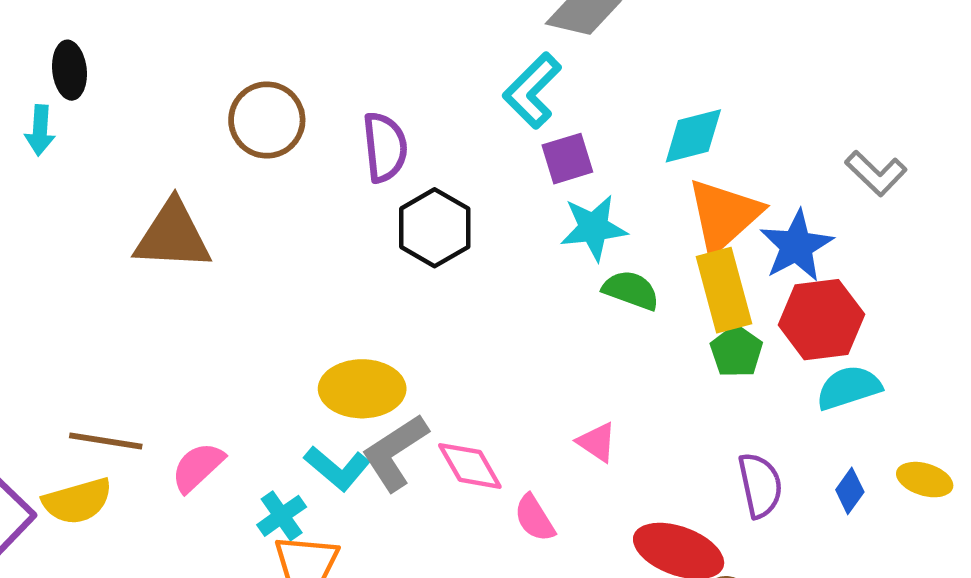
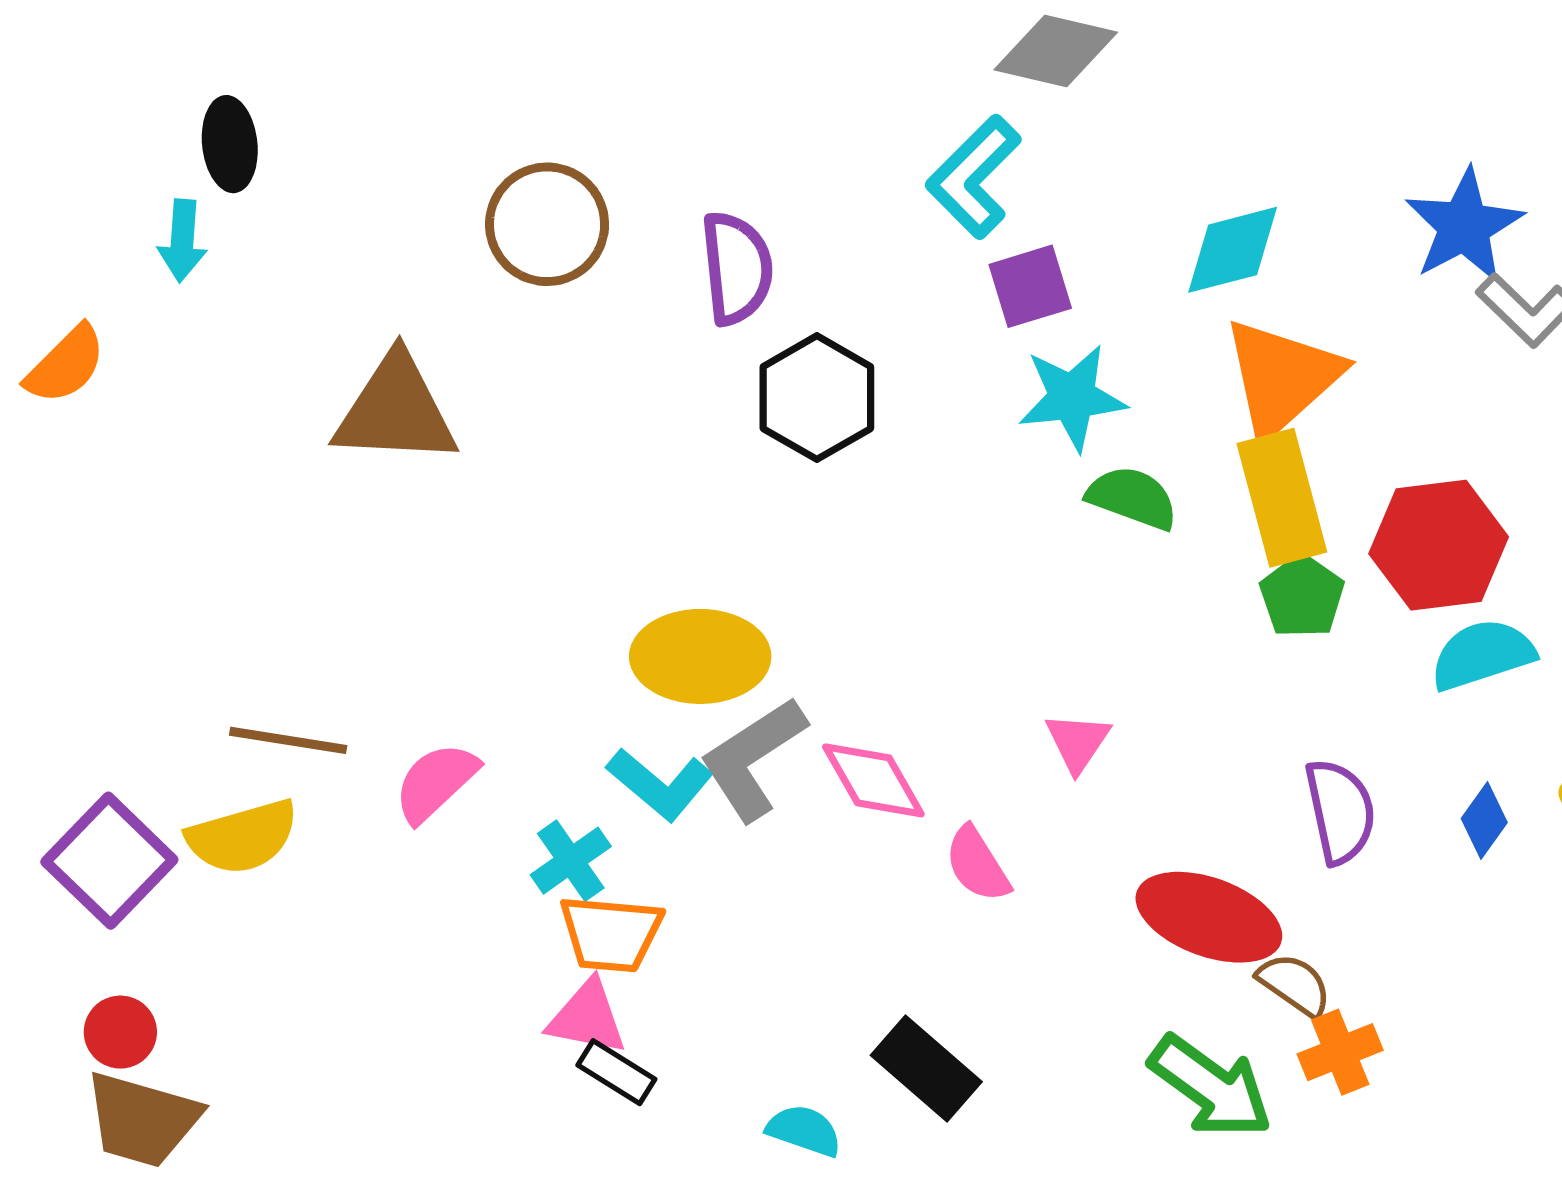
blue star: (797, 246) -> (1464, 226), moved
pink triangle: (597, 442) -> (1078, 742), turned 30

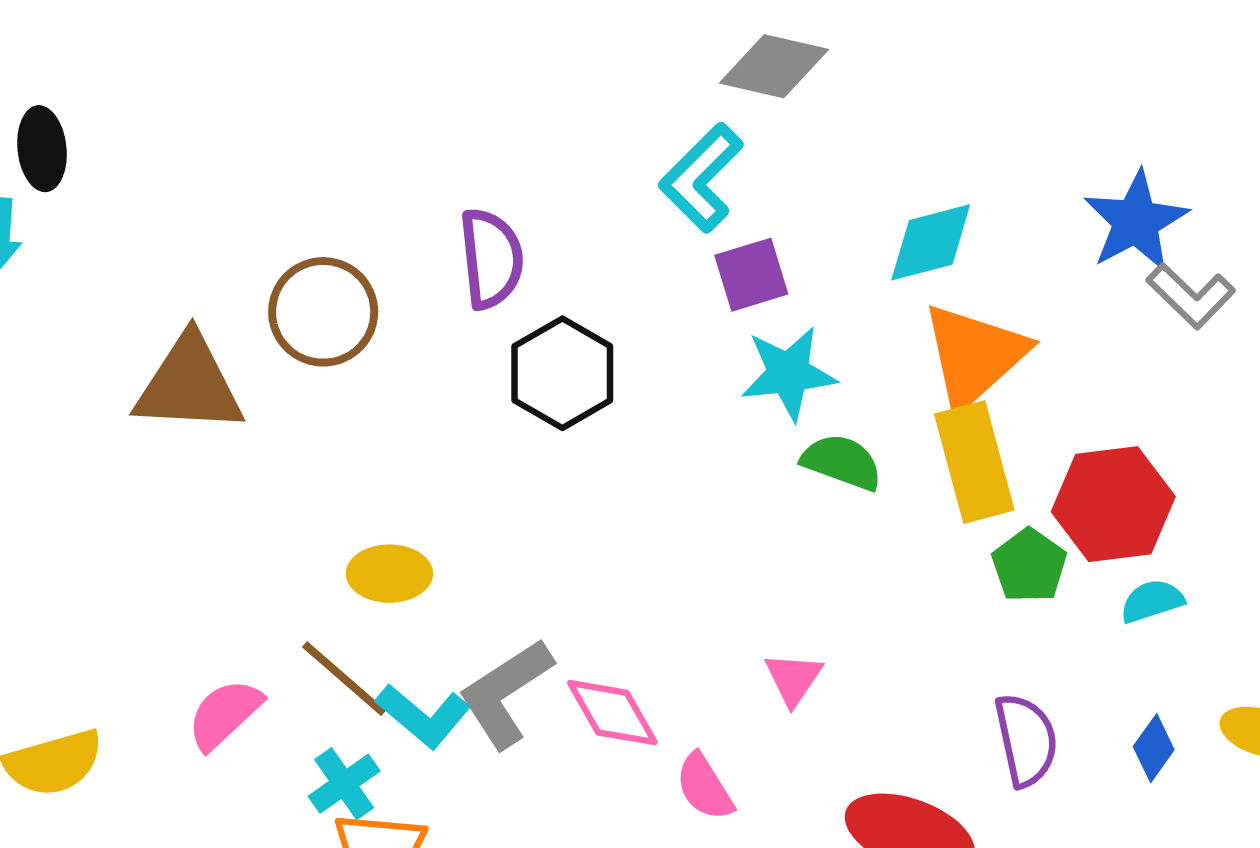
brown circle: (547, 224) -> (323, 312), moved
green pentagon: (1302, 596) -> (1029, 566), moved
cyan semicircle: (1482, 655) -> (1152, 601), size x0.7
yellow ellipse: (700, 656) -> (389, 574), moved, size x0.7
brown line: (288, 740) -> (344, 679), moved, turned 32

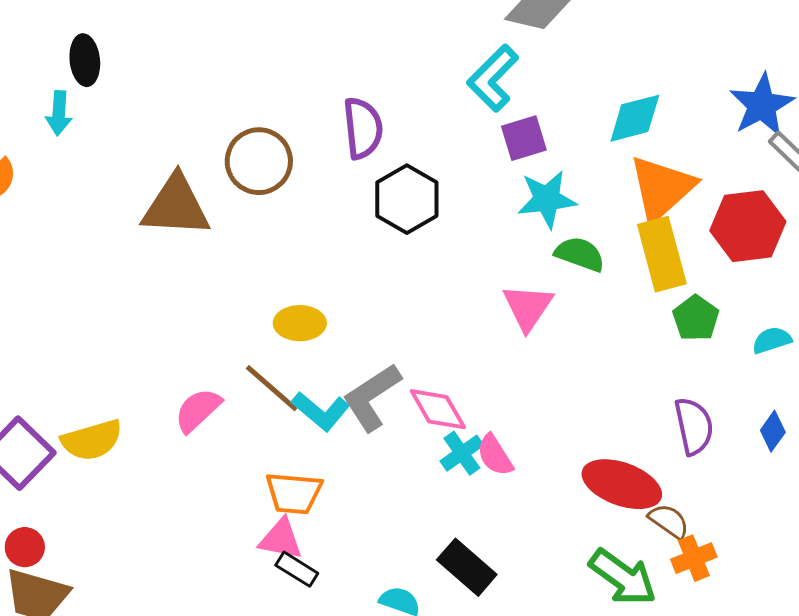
red hexagon: (1113, 504) -> (748, 226), moved
pink triangle: (793, 679) -> (528, 307), moved, size x1.4
cyan cross: (344, 784) -> (462, 453), moved

